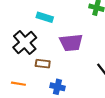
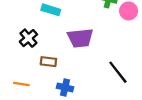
black cross: (25, 43) -> (28, 38), size x0.7

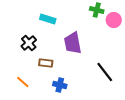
purple trapezoid: (80, 38) -> (73, 43), turned 85
orange line: (21, 84) -> (23, 82), turned 32

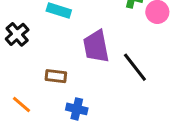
black cross: (29, 43) -> (17, 34), moved
black line: (105, 72) -> (135, 67), moved

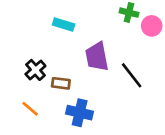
black cross: (17, 34) -> (35, 70), moved
blue cross: (77, 109) -> (80, 113), size x1.4

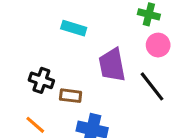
pink circle: (152, 26) -> (158, 45), moved
black cross: (35, 70) -> (41, 80), turned -30

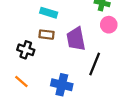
black line: (152, 86) -> (95, 64), moved, turned 60
brown rectangle: (71, 96) -> (47, 35), moved

